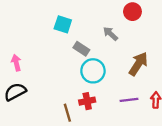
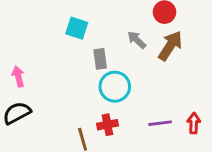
gray rectangle: (81, 49) -> (100, 59), turned 49
brown arrow: (138, 64) -> (170, 46), moved

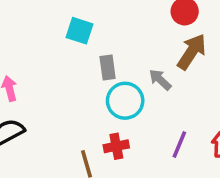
gray arrow: (137, 40) -> (160, 80), moved
purple line: (160, 123) -> (179, 145), turned -60

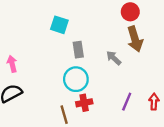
brown arrow: (192, 52) -> (135, 39), turned 130
cyan circle: (125, 101) -> (76, 79), moved

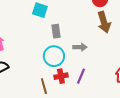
gray arrow: (114, 58) -> (80, 47), moved, turned 136
purple line: (127, 102) -> (81, 76), moved

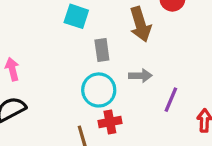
brown arrow: (104, 22) -> (140, 24), moved
purple line: (81, 76) -> (171, 100), moved

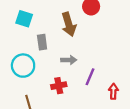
cyan circle: (99, 90) -> (23, 66), moved
red cross: (110, 122) -> (59, 86), moved

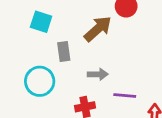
brown arrow: (69, 24) -> (98, 29), turned -115
purple line: (90, 77) -> (125, 95), turned 72

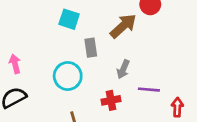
gray arrow: (98, 74) -> (123, 69), turned 114

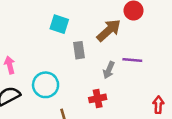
cyan circle: (68, 76) -> (46, 85), moved
purple line: (149, 90) -> (132, 60), moved

